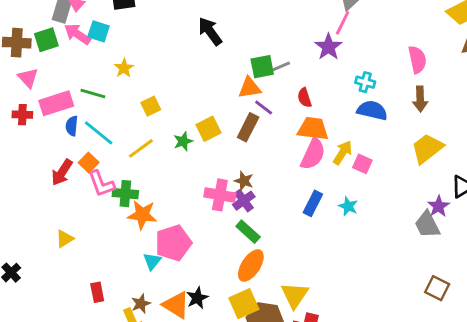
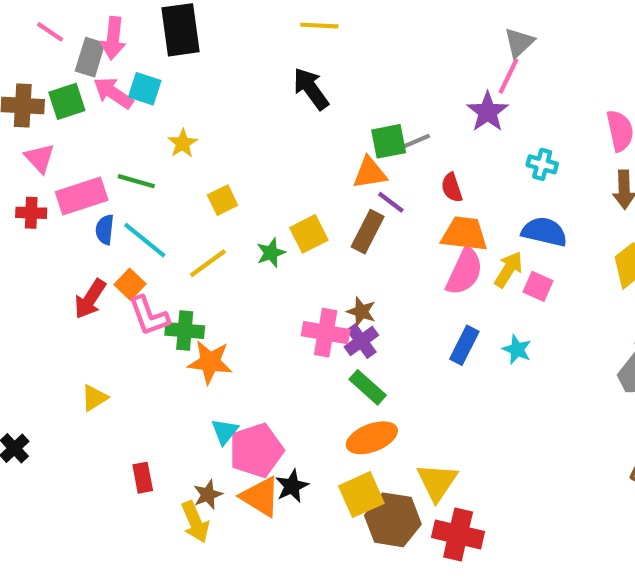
blue semicircle: (372, 110) -> (544, 232), moved
pink pentagon: (173, 243) -> (256, 450), moved
orange ellipse: (251, 266) -> (372, 438), turned 36

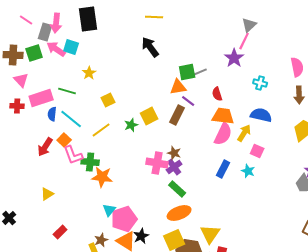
pink square: (538, 286) -> (257, 151), moved
red rectangle: (143, 478) -> (60, 232), moved, turned 56

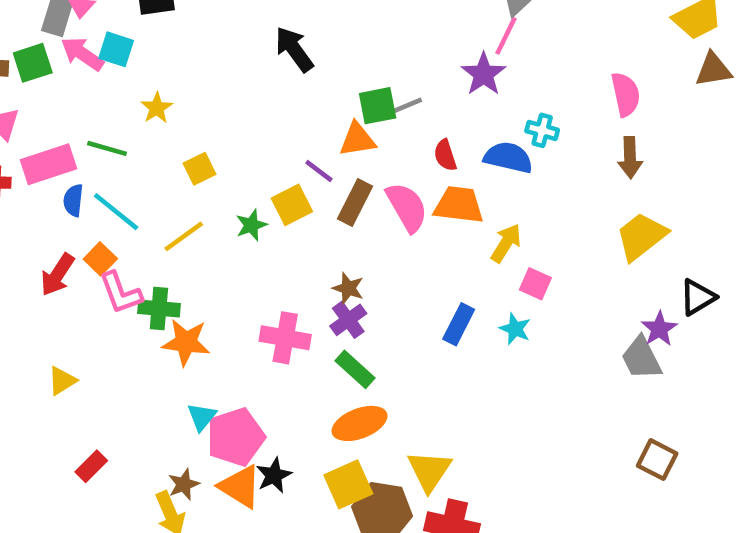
purple line: (188, 101) -> (319, 171), moved
blue semicircle: (261, 115) -> (508, 157), moved
pink semicircle: (223, 134) -> (407, 207), moved, turned -55
pink cross: (157, 163) -> (285, 338), moved

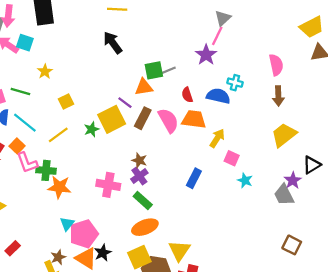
yellow square: (292, 205) -> (112, 119), size x1.4
cyan star: (515, 329) -> (245, 180), moved

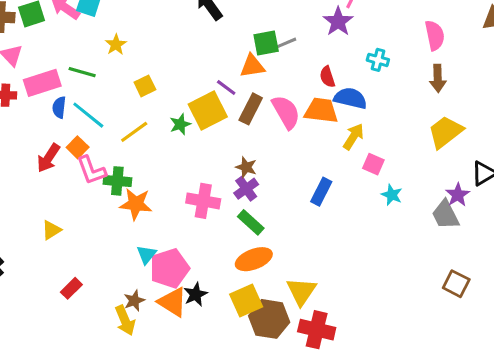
red semicircle: (187, 95) -> (327, 77), moved
blue semicircle: (218, 96) -> (350, 98), moved

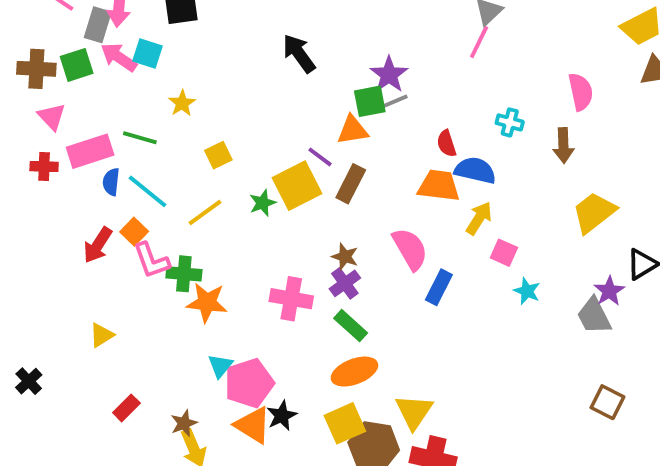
purple star: (338, 22) -> (389, 75), moved
brown arrow: (438, 78) -> (563, 145), moved
pink semicircle: (286, 112) -> (410, 249), moved
brown star: (134, 301) -> (184, 423), moved

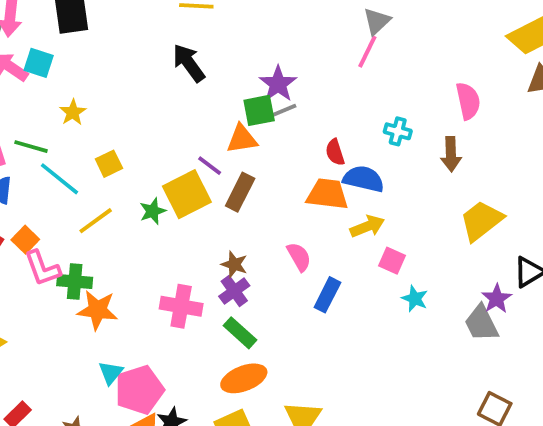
cyan line: (148, 191) -> (59, 179), moved
yellow arrow: (479, 218) -> (367, 226), turned 36
pink semicircle: (410, 249) -> (299, 257), size x0.7

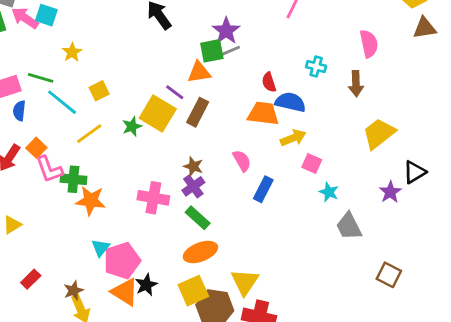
yellow square: (187, 194) -> (158, 114), turned -32
gray trapezoid: (481, 323) -> (349, 226), moved

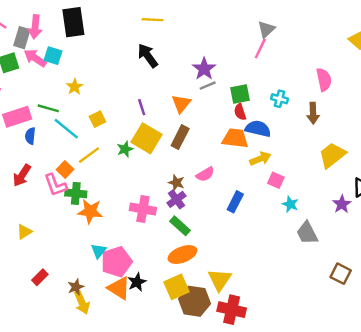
green square: (212, 51) -> (240, 94), moved
orange triangle: (199, 72) -> (181, 104), turned -42
purple line: (175, 92) -> (142, 107), moved, turned 35
orange square: (36, 148) -> (65, 169), moved
pink semicircle: (242, 161) -> (205, 174), moved, turned 90

